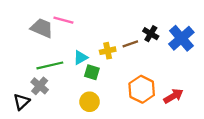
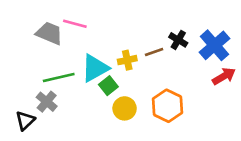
cyan triangle: (80, 58) -> (95, 68), size x1.6
green square: (92, 72) -> (108, 86), turned 35
red arrow: (173, 96) -> (224, 76), moved
yellow circle: (90, 102) -> (125, 108), moved

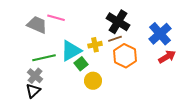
black cross: (178, 40) -> (118, 22), moved, size x1.6
orange hexagon: (168, 106) -> (125, 56), moved
black triangle: (25, 121) -> (33, 91), moved

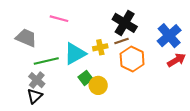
gray trapezoid: (37, 25) -> (26, 38), moved
green square: (81, 64) -> (85, 78), moved

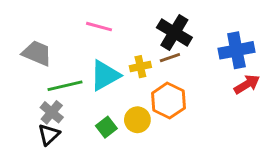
pink line: (59, 19) -> (99, 27), moved
blue cross: (169, 36) -> (236, 50), turned 30
orange hexagon: (132, 59) -> (168, 101), moved
green square: (85, 78) -> (106, 127), moved

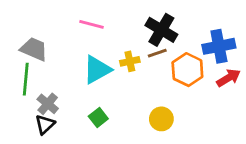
green line: (65, 86) -> (26, 79), moved, turned -72
orange hexagon: (168, 101) -> (187, 70), moved
yellow circle: (137, 120) -> (161, 119), moved

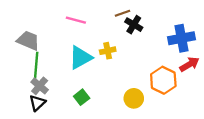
black cross: (161, 30) -> (134, 25), size x0.7
brown line: (157, 53) -> (122, 13), moved
orange hexagon: (187, 70) -> (163, 80), moved
green line: (26, 79) -> (36, 65), moved

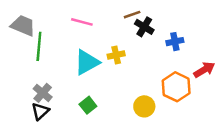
blue cross: (181, 38) -> (175, 42), moved, size x0.6
gray trapezoid: (28, 40) -> (23, 26), moved
green line: (36, 65) -> (39, 46), moved

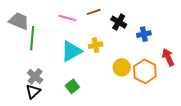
brown line: (132, 15) -> (94, 12), moved
red arrow: (204, 70) -> (168, 57), turned -84
yellow circle: (144, 106) -> (122, 67), moved

